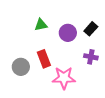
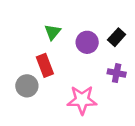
green triangle: (41, 25) -> (53, 32), turned -40
red rectangle: (44, 59) -> (45, 65), moved

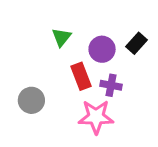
red rectangle: (45, 65) -> (81, 76), moved
purple cross: (117, 73) -> (111, 85), moved

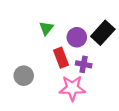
black rectangle: (137, 43) -> (103, 33), size x1.5

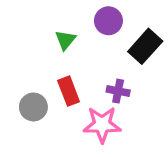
purple circle: (77, 37) -> (108, 21), moved
red rectangle: (61, 58) -> (69, 91), moved

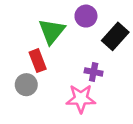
green triangle: (65, 40) -> (52, 31), size x1.6
red rectangle: (69, 91) -> (38, 61), moved

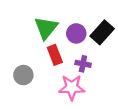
purple circle: (86, 16) -> (76, 33), moved
red rectangle: (38, 61) -> (55, 55), moved

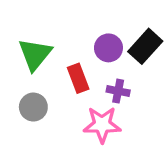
green triangle: (46, 28) -> (35, 54), moved

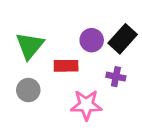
red rectangle: (78, 78) -> (66, 66), turned -70
purple cross: (118, 91) -> (116, 77), moved

